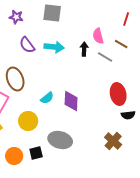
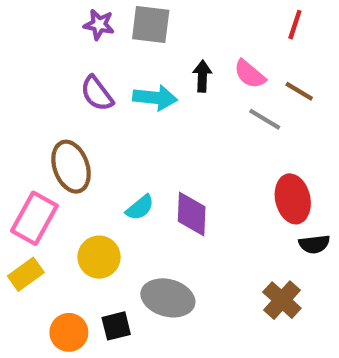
purple star: (16, 17) -> (99, 25), moved
red line: (126, 19) -> (295, 25), moved
pink semicircle: (98, 36) -> (250, 74), turned -35
black arrow: (84, 49) -> (202, 76), moved

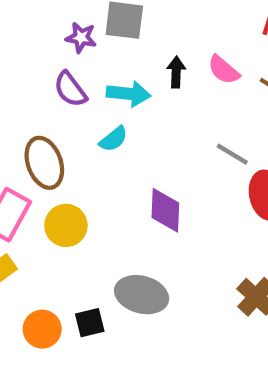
purple star: (99, 25) -> (81, 37), moved
gray line: (265, 119) -> (232, 154), moved
cyan semicircle: (140, 208) -> (113, 139), moved
yellow circle: (99, 257) -> (66, 225), moved

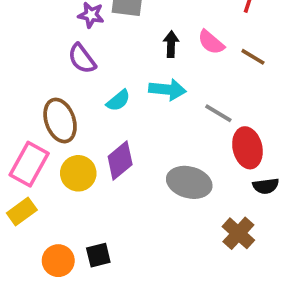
cyan arrow: (129, 94) -> (167, 90), moved
purple diamond: (165, 210) -> (120, 161), moved, turned 48
gray ellipse: (142, 295) -> (189, 182), moved

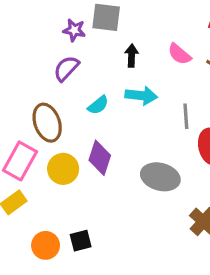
black arrow: (171, 44) -> (132, 56), moved
purple semicircle: (82, 59) -> (66, 68), turned 80
gray line: (218, 113) -> (186, 116), turned 55
purple diamond: (120, 161) -> (100, 158), turned -32

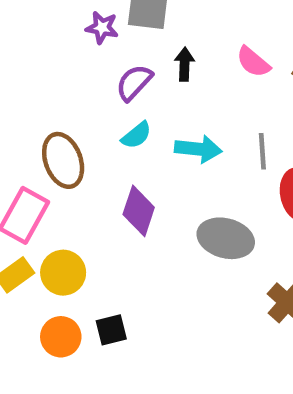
purple semicircle: (66, 68) -> (134, 83), moved
cyan arrow: (141, 96) -> (198, 149), moved
yellow circle: (63, 169) -> (63, 273), moved

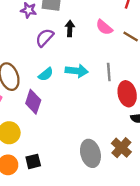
cyan semicircle: (136, 135) -> (46, 74), moved
purple diamond: (139, 211) -> (33, 102), moved
gray ellipse: (226, 238) -> (90, 153), moved, turned 60

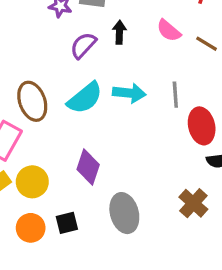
cyan semicircle: (46, 74) -> (85, 98), size x1.6
purple diamond: (33, 102) -> (88, 167), moved
gray ellipse: (90, 153) -> (124, 213), moved

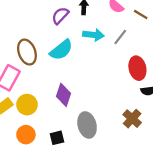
cyan arrow: (129, 93) -> (93, 35), moved
gray line: (175, 95) -> (120, 37), moved, turned 42
black square: (67, 223) -> (57, 138), moved

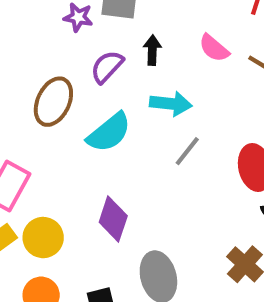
gray line: (120, 37) -> (187, 151), moved
brown ellipse: (27, 52) -> (53, 102), moved, turned 45

